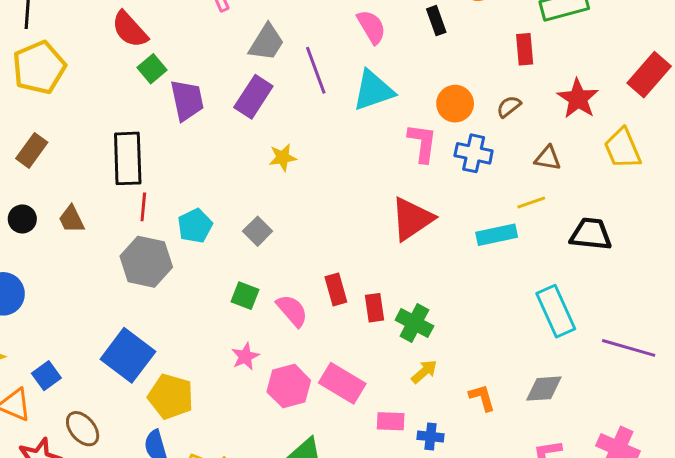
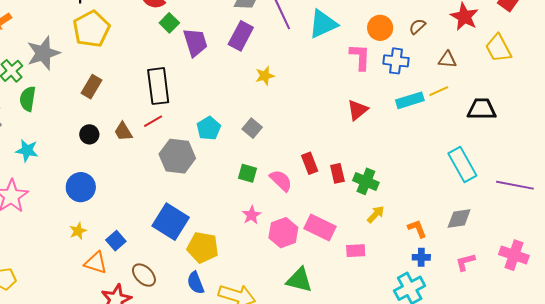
red line: (143, 207) -> (153, 121), moved, turned 60
red triangle: (412, 219) -> (358, 110), size x0.7
cyan rectangle: (497, 235) -> (410, 100), moved
blue cross: (431, 437) -> (421, 257), moved

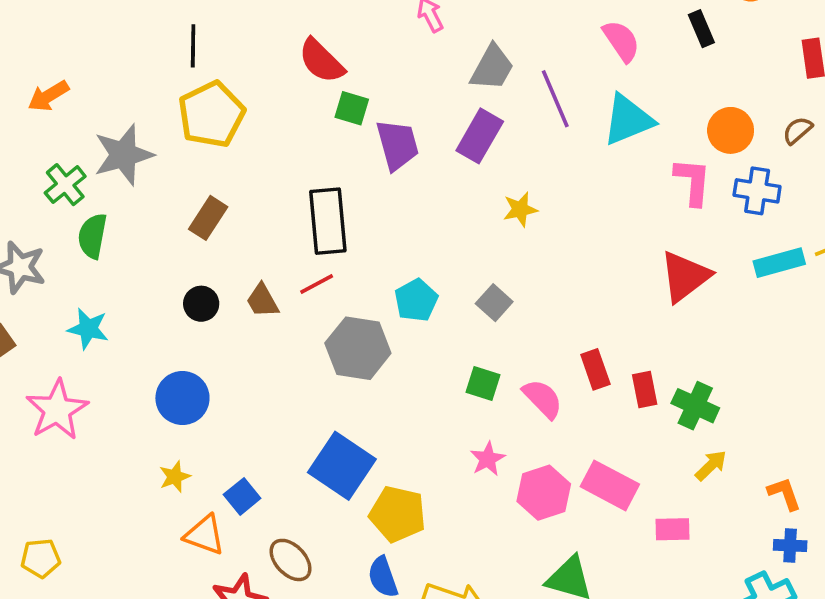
green square: (169, 23) -> (352, 108), turned -30
red triangle: (358, 110) -> (685, 276), size x1.4

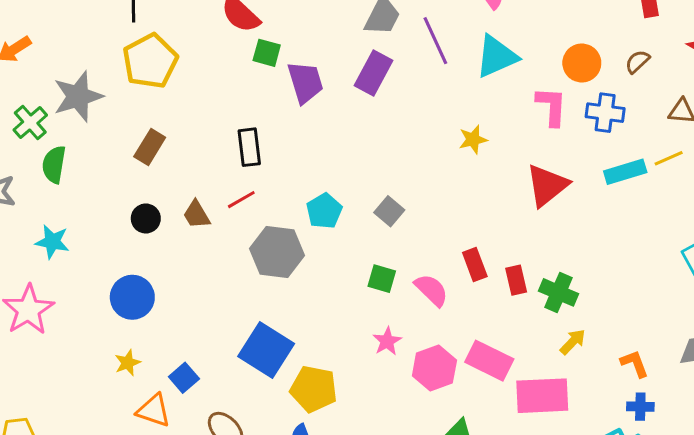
yellow star: (520, 209) -> (473, 140), moved
black rectangle: (328, 221) -> (249, 147), size x0.7
pink rectangle: (673, 529) -> (542, 396), size x1.8

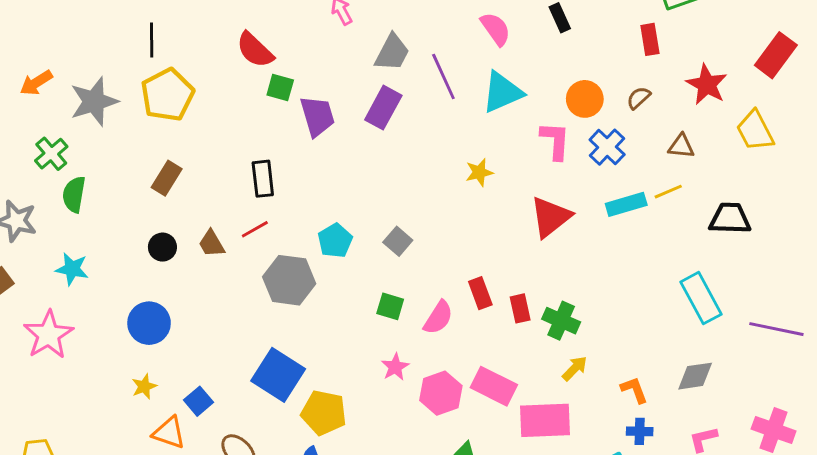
gray star: (78, 96) -> (94, 101), moved
blue cross: (605, 113) -> (607, 147), turned 36
pink semicircle: (431, 290) -> (438, 318), turned 78

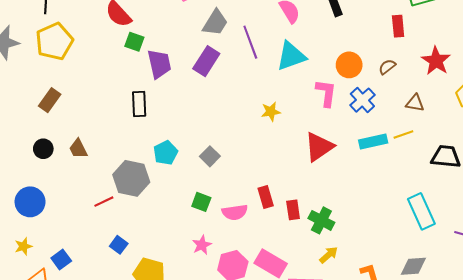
black rectangle: (263, 179) -> (139, 104), moved
red line: (255, 229) -> (104, 202), moved
pink semicircle: (438, 318) -> (235, 212), turned 45
blue square: (278, 375) -> (119, 245), size x0.5

